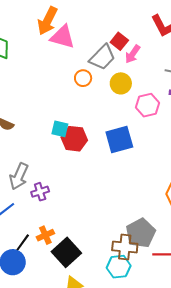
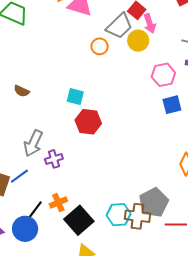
pink arrow: (133, 54) -> (150, 24), turned -54
yellow circle: (121, 83) -> (138, 41), moved
red hexagon: (74, 139) -> (88, 122), moved
blue square: (119, 139) -> (172, 105), moved, size x0.7
cyan hexagon: (119, 267) -> (119, 215), moved

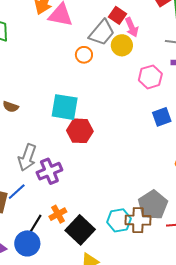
cyan square: (75, 97) -> (65, 107), size x1.6
blue square: (172, 105) -> (162, 117), moved
purple cross: (54, 159) -> (49, 171), size x1.4

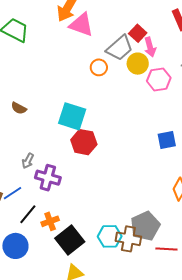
pink hexagon: (150, 77) -> (159, 79), moved
gray arrow: (27, 157) -> (28, 161), size x0.6
purple cross: (49, 171) -> (48, 178), turned 30
black line: (35, 224) -> (28, 214), moved

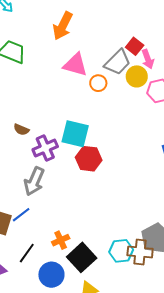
pink triangle: (81, 25) -> (75, 65), moved
gray arrow: (28, 161) -> (34, 181), size x1.8
purple cross: (48, 178) -> (45, 148), moved, turned -35
black line: (28, 214) -> (27, 253), moved
blue circle: (15, 246) -> (51, 275), moved

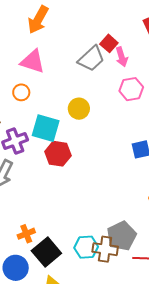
pink triangle: (75, 65) -> (33, 61), moved
yellow circle: (137, 76) -> (79, 109), moved
orange circle: (98, 83) -> (21, 92), moved

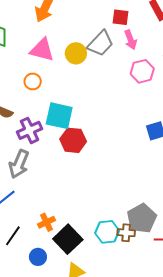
red square: (109, 43) -> (121, 17), moved, turned -30
yellow circle: (79, 109) -> (76, 53), moved
brown cross: (105, 249) -> (126, 233), size x0.7
blue circle: (16, 268) -> (38, 257), size x0.7

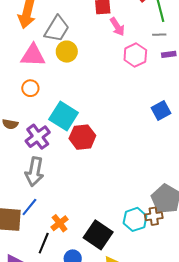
gray trapezoid: (100, 43) -> (57, 29), moved
cyan square: (59, 116) -> (64, 116), turned 32
orange cross: (46, 222) -> (60, 223), moved

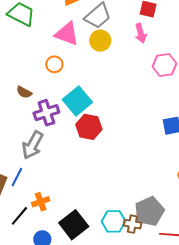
pink arrow: (117, 27) -> (141, 33), moved
blue line: (29, 207) -> (17, 177), turned -30

